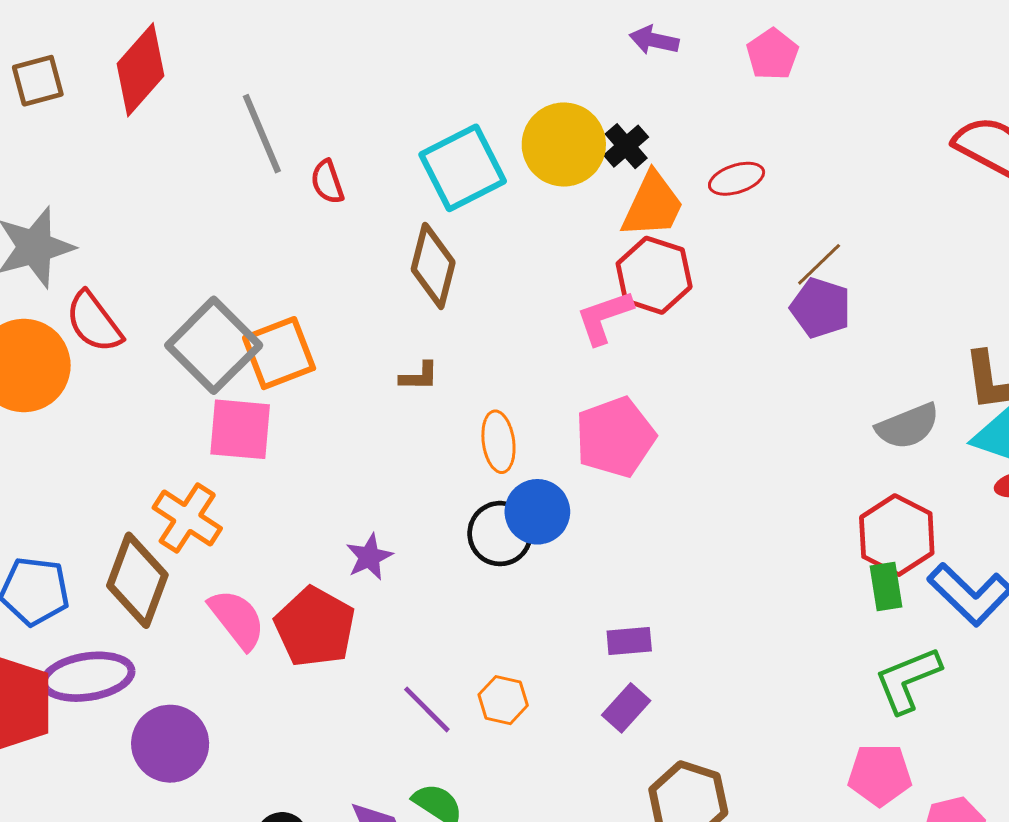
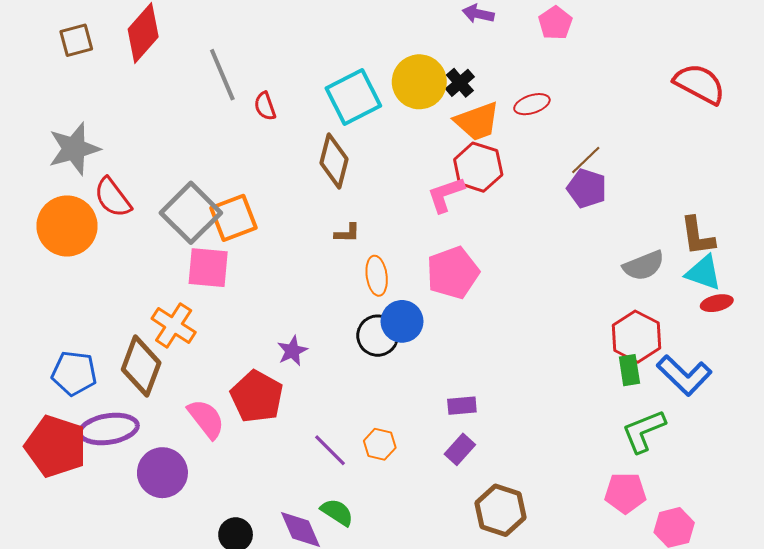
orange trapezoid: (653, 205) -> (477, 121), turned 45
brown L-shape: (419, 376) -> (347, 233), moved
pink semicircle: (237, 619) -> (206, 419), moved

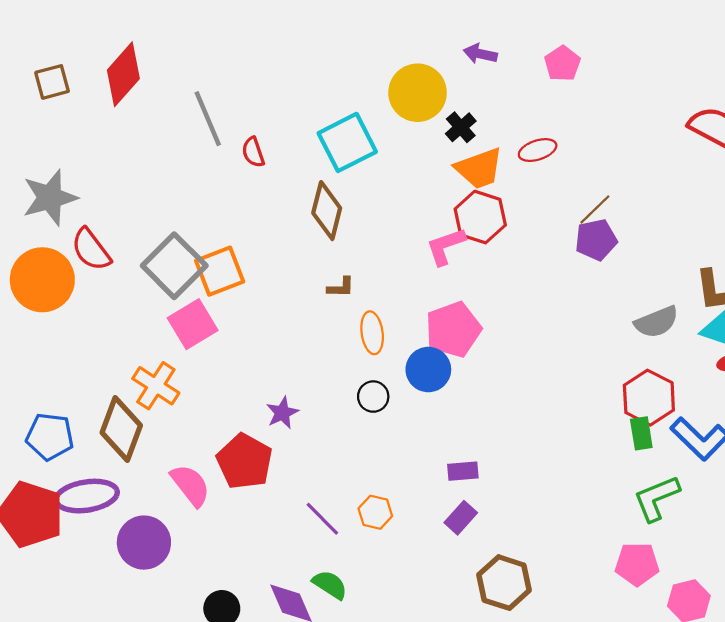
yellow circle: (419, 82) -> (418, 93), moved
purple pentagon: (587, 188) -> (596, 240), turned -30
pink square: (208, 268) -> (193, 324), turned -36
blue circle: (402, 321) -> (428, 370), moved
black circle: (378, 336) -> (373, 397), size x0.7

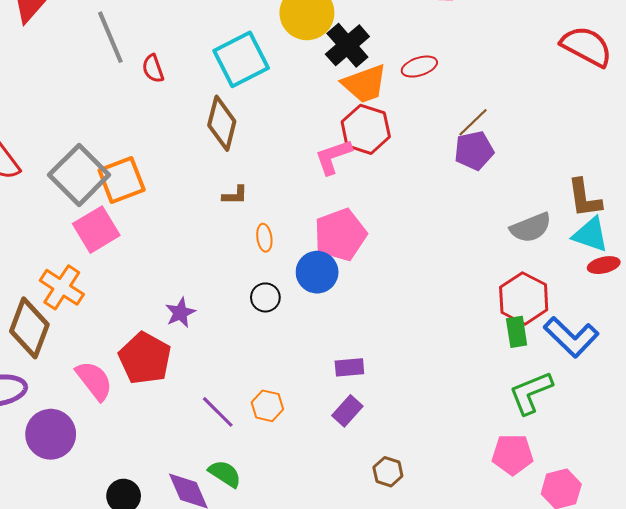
black cross: (461, 127) -> (347, 45), size x1.5
orange ellipse: (372, 333) -> (264, 238), size x0.7
brown hexagon: (504, 583) -> (388, 472), size x0.6

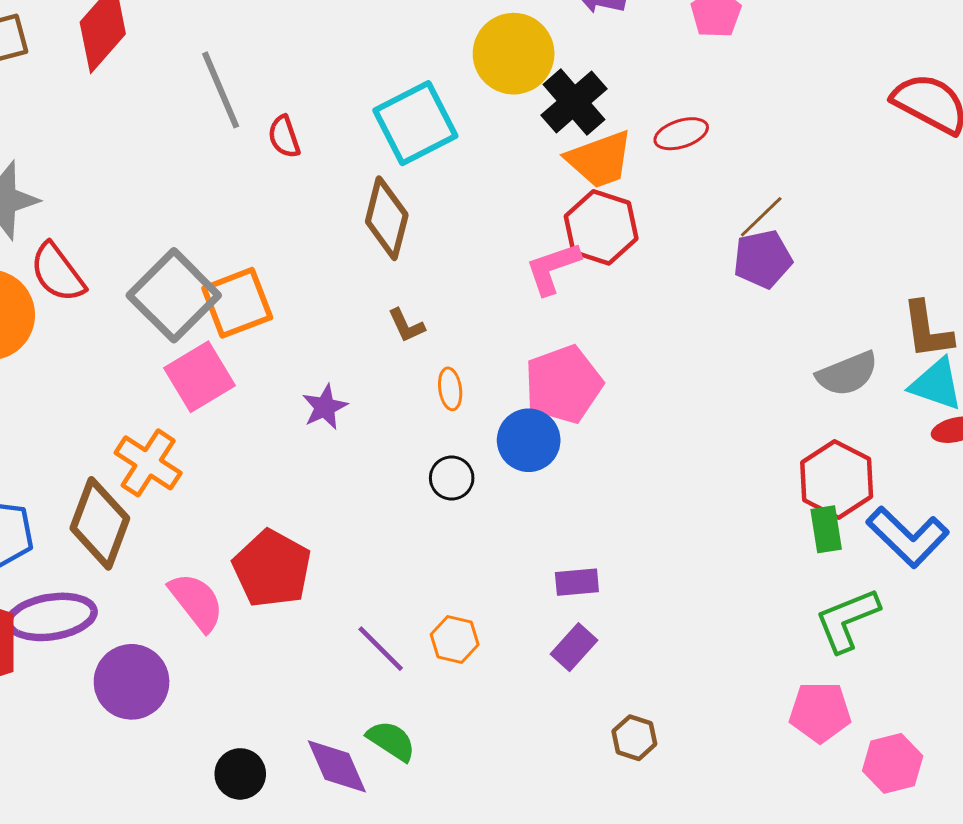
brown L-shape: (235, 195) -> (406, 325), turned 64
purple star: (180, 313) -> (325, 407), moved

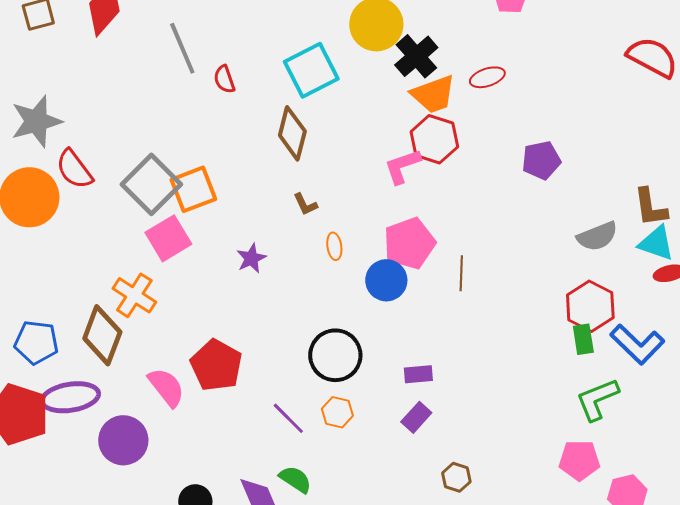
brown line: (761, 217) -> (461, 273), moved, turned -44
black circle: (452, 478) -> (335, 355), moved, size x1.8

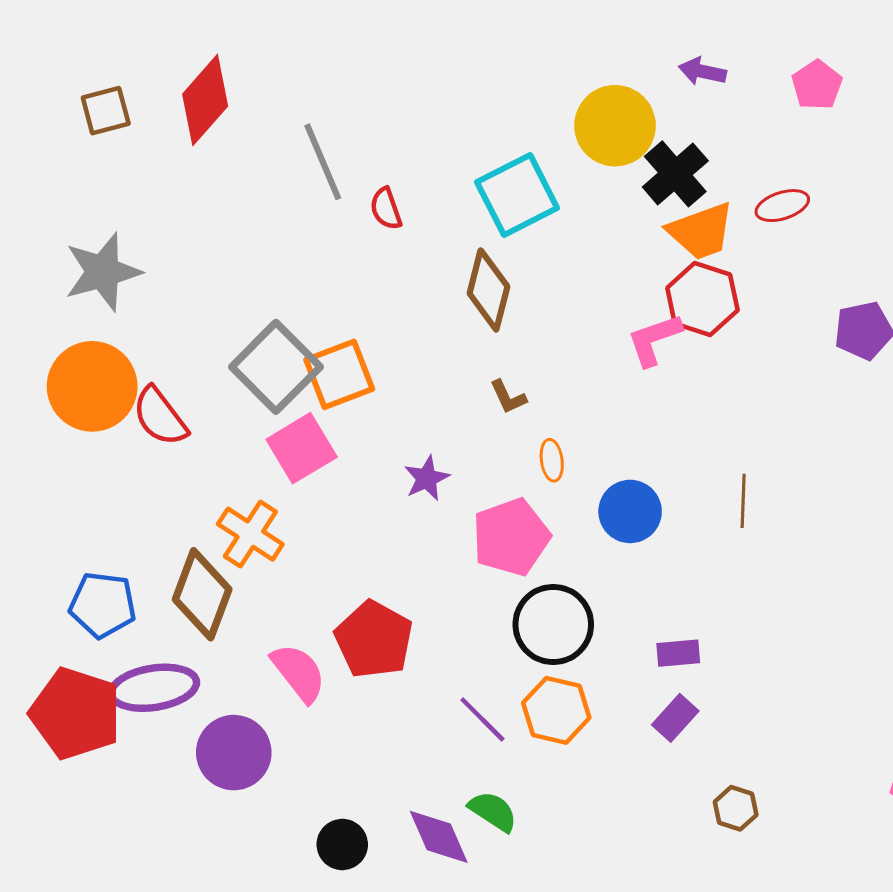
red semicircle: (74, 169) -> (160, 417), moved
pink pentagon: (409, 243) -> (511, 537), moved
orange hexagon: (337, 412) -> (556, 710), size x1.4

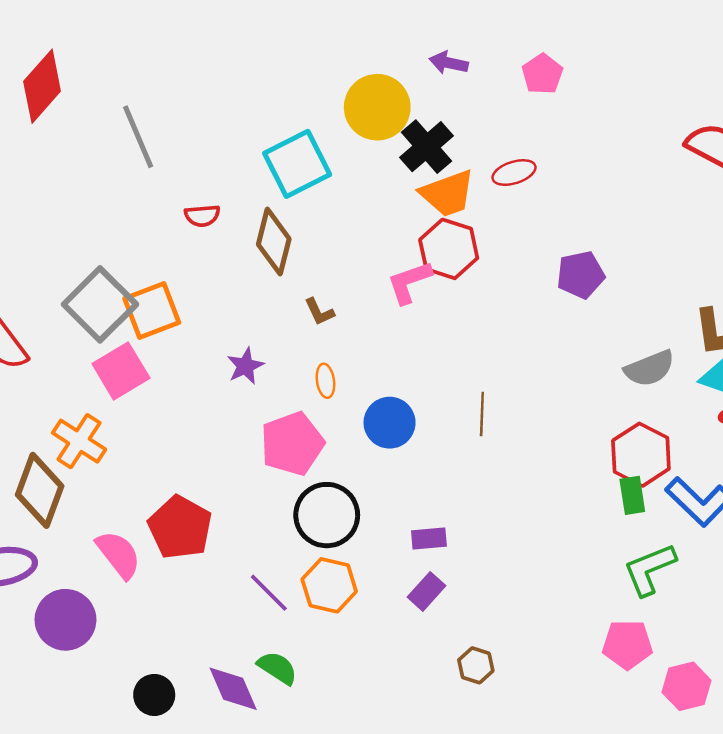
red semicircle: (386, 209) -> (202, 216), moved, turned -76
brown L-shape: (508, 397) -> (319, 312), moved
purple star: (427, 478) -> (245, 366), moved

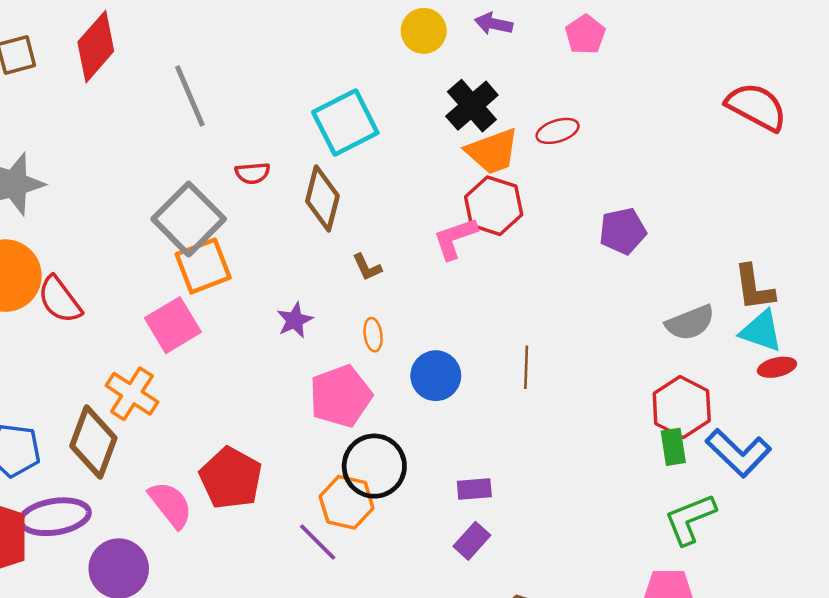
yellow circle: (377, 107) -> (424, 31), moved, size x0.7
gray square: (100, 304) -> (189, 219), moved
orange hexagon: (329, 585) -> (347, 502), moved

